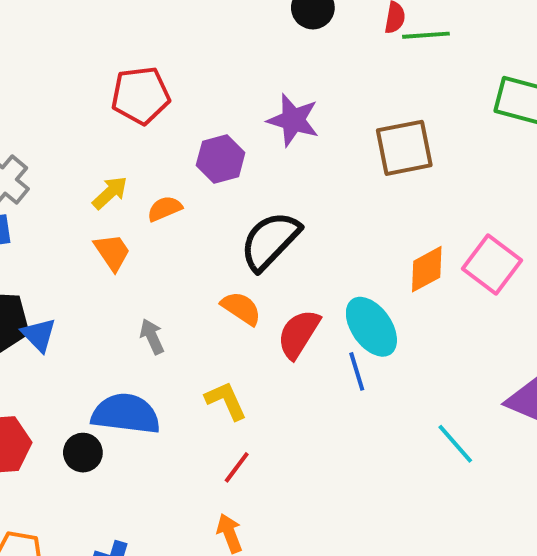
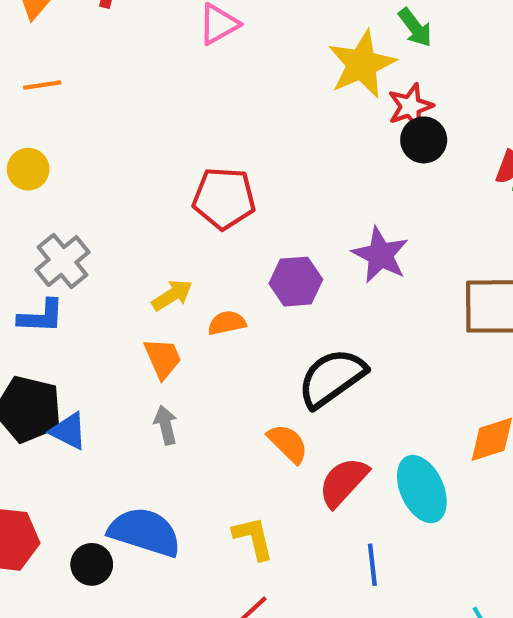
blue triangle: (39, 335) -> (69, 431), turned -30
gray arrow: (152, 337) -> (166, 425), moved
blue line: (357, 371) -> (372, 565), moved

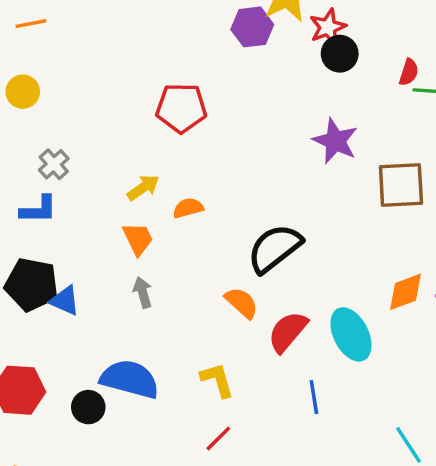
purple star: (380, 255) -> (335, 141), moved
gray cross: (63, 261) -> (54, 164), size x0.7
purple hexagon: (296, 282) -> (252, 27), moved

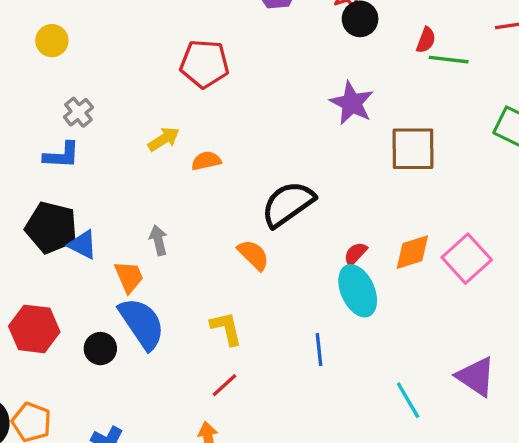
orange trapezoid: (138, 239) -> (129, 277), moved
red semicircle: (288, 332) -> (355, 254), moved, size x0.6
blue semicircle: (130, 379) -> (142, 323), turned 38

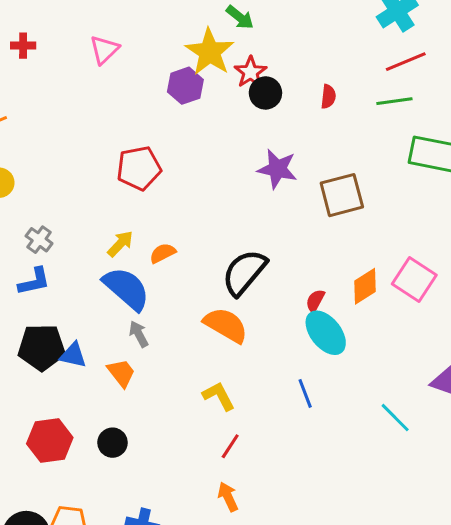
green line: (449, 60) -> (394, 101), moved
orange semicircle: (253, 255) -> (226, 325), size x1.4
blue semicircle: (142, 323) -> (126, 289), moved

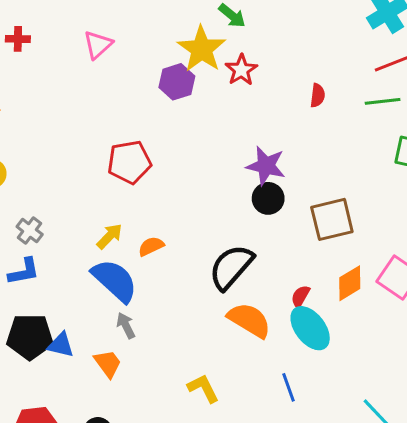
black circle: (265, 93) -> (268, 198), moved
brown square: (342, 195) -> (332, 219), moved
orange semicircle: (226, 325) -> (249, 320), moved

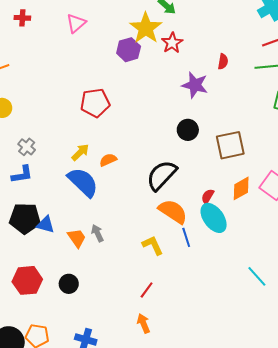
purple star: (266, 166) -> (195, 85), moved
gray arrow: (126, 326) -> (97, 233), moved
blue line: (289, 387) -> (186, 237), moved
yellow L-shape: (203, 388) -> (153, 245), moved

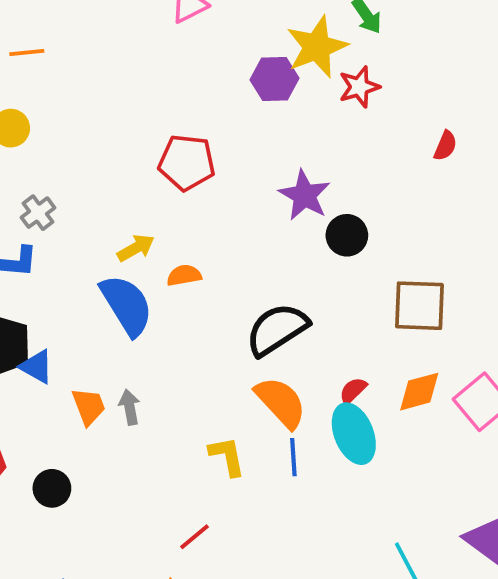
purple star: (195, 85) -> (305, 195), moved
black circle: (188, 130) -> (347, 235), moved

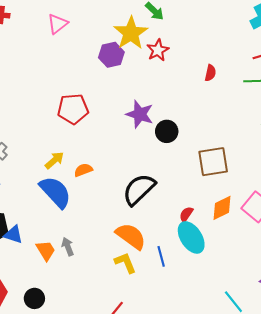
orange semicircle: (281, 402) -> (131, 236), moved

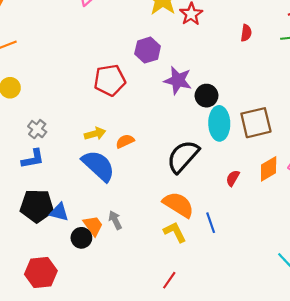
purple hexagon: (111, 55) -> (148, 50), moved
yellow arrow: (54, 160) -> (95, 134), turned 30
cyan ellipse: (191, 237) -> (219, 123), moved, turned 36
black circle: (34, 298) -> (81, 238), moved

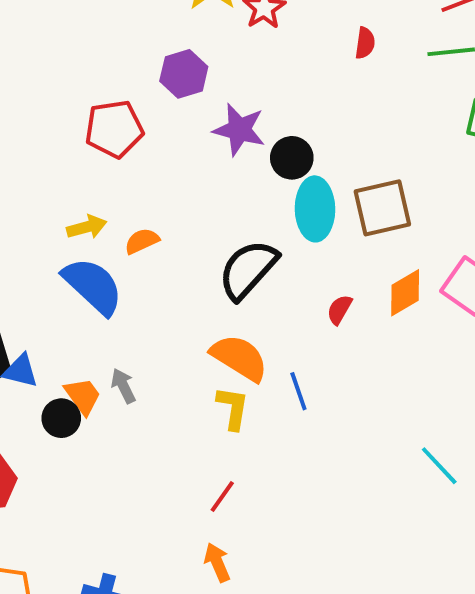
yellow L-shape: (175, 232) -> (233, 408), turned 35

